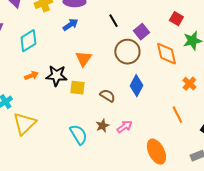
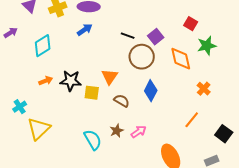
black line: (113, 21) -> (128, 36), moved, turned -40
orange triangle: (83, 59) -> (110, 77), moved
orange line: (177, 115) -> (192, 120), turned 66

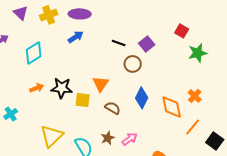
brown circle: (142, 57) -> (133, 64), size x0.7
orange diamond: (181, 59) -> (172, 107), moved
orange line: (192, 120) -> (193, 127), moved
yellow triangle: (39, 129) -> (52, 136), moved

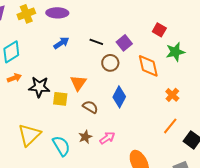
blue arrow: (76, 37) -> (61, 43), moved
orange arrow: (37, 88) -> (14, 78), moved
orange diamond: (172, 107) -> (148, 66), moved

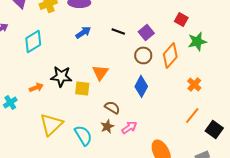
brown circle: (110, 63) -> (143, 55), moved
orange diamond: (148, 66) -> (170, 55), turned 55
orange arrow: (14, 78) -> (36, 87), moved
brown semicircle: (90, 107) -> (112, 107), moved

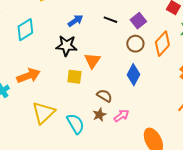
black star: (61, 76) -> (66, 46), moved
orange arrow: (36, 87) -> (28, 76), size x1.6

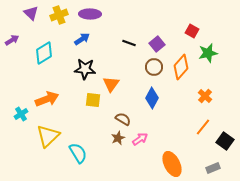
blue arrow: (75, 21) -> (82, 39), moved
yellow triangle: (43, 113) -> (48, 136), moved
cyan semicircle: (75, 124) -> (78, 153), moved

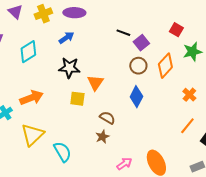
black line: (129, 43) -> (123, 33), moved
pink arrow: (140, 139) -> (124, 164), moved

